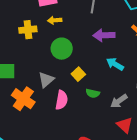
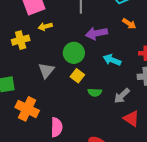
green circle: (62, 49) -> (74, 53), moved
gray triangle: (46, 80) -> (46, 70), moved
pink semicircle: (61, 100) -> (57, 127), moved

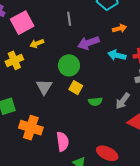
orange arrow: (129, 24) -> (119, 28), turned -40
cyan arrow: (112, 60) -> (117, 55), moved

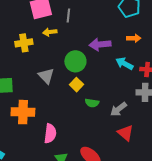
gray line: (69, 19) -> (68, 16), moved
gray triangle: (44, 87) -> (46, 76), turned -30
orange cross: (31, 128) -> (23, 112), turned -30

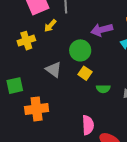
yellow arrow: (50, 32) -> (50, 26), turned -32
pink semicircle: (50, 133) -> (88, 125), moved

